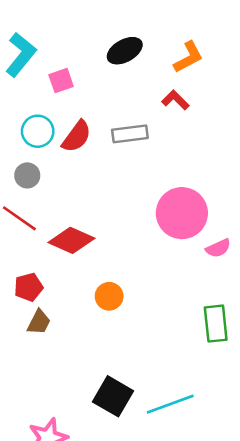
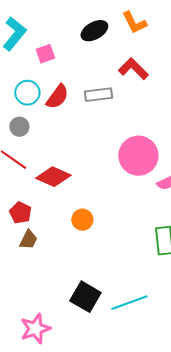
orange L-shape: (188, 57) -> (134, 23), moved, turned 92
red L-shape: (175, 100) -> (133, 69), size x1.4
red pentagon: (29, 287) -> (20, 213), turned -30

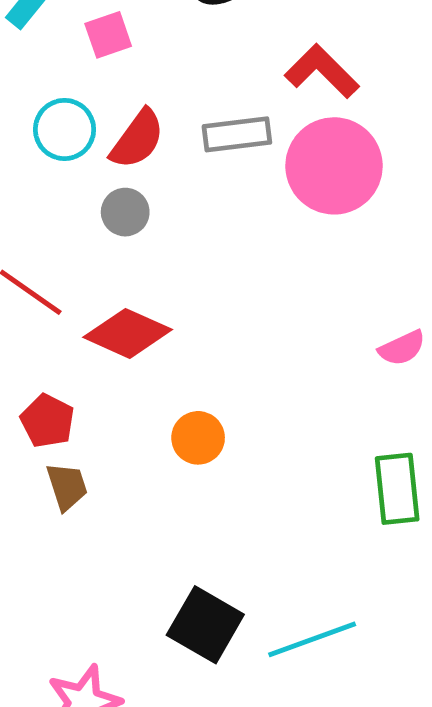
gray circle: (19, 127) -> (125, 212), moved
pink circle: (138, 156) -> (334, 166), moved
brown trapezoid: (28, 240) -> (67, 486), turned -45

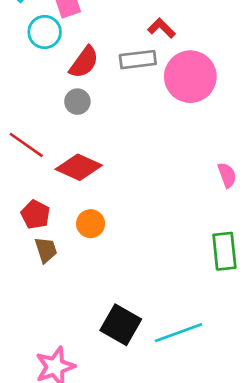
red L-shape: (322, 71) -> (161, 28), moved, size x0.7
cyan circle: (65, 129) -> (45, 32), moved
pink semicircle: (402, 348) -> (227, 175), turned -85
orange circle: (198, 438) -> (91, 224), moved

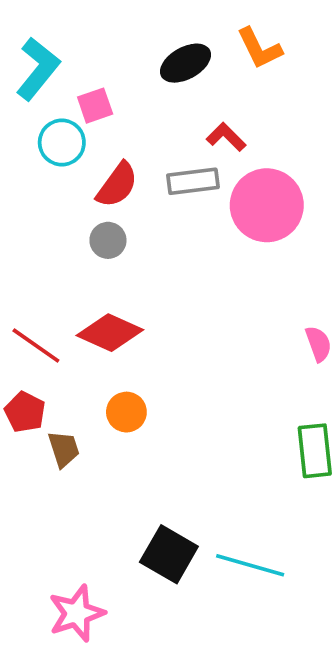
red line: (26, 145) -> (36, 346), moved
red pentagon: (35, 214) -> (25, 412), moved
cyan line: (179, 333) -> (250, 565), turned 36

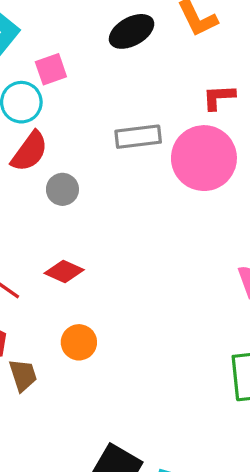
red L-shape: (226, 137) -> (219, 97), moved, turned -48
red semicircle: (117, 185) -> (30, 152), moved
red diamond: (110, 333) -> (64, 272), size x0.7

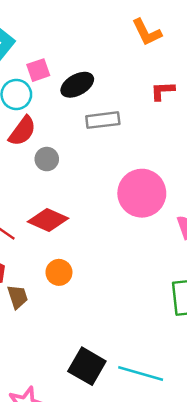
black ellipse: (132, 31) -> (77, 85), moved
pink circle: (204, 158) -> (142, 193), moved
red diamond: (64, 272) -> (48, 220), size x1.4

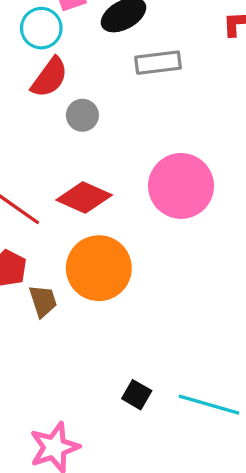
pink circle: (142, 193) -> (181, 186), moved
orange circle: (59, 272) -> (99, 268), size x1.8
black square: (87, 366) -> (137, 395), size x0.6

